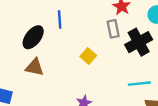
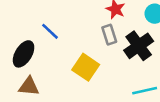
blue line: (60, 19) -> (50, 31), turned -36
yellow square: (88, 56) -> (86, 67), size x1.5

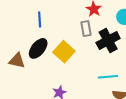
blue line: (50, 31) -> (40, 19), turned 35
black ellipse: (24, 54) -> (38, 48), moved

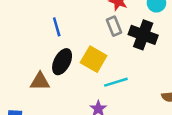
black cross: (108, 41) -> (143, 35), turned -30
cyan line: (108, 77) -> (116, 82), moved

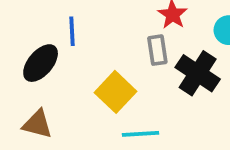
black ellipse: (62, 62) -> (41, 63), moved
brown triangle: (40, 81) -> (37, 124), moved

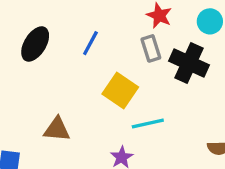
blue line: (72, 31) -> (90, 43), moved, turned 40
black ellipse: (41, 63) -> (35, 44), moved

